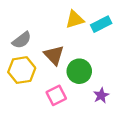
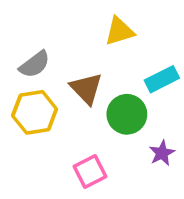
cyan rectangle: (101, 24) -> (162, 79), moved
pink square: (56, 95) -> (90, 171), moved

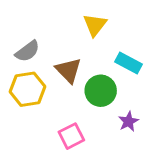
yellow triangle: (119, 31) -> (95, 25), turned -35
cyan rectangle: (162, 79) -> (128, 63), turned 55

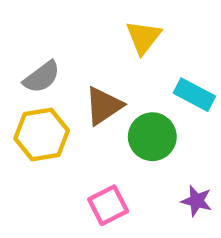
brown triangle: (68, 70) -> (104, 106), turned 40
purple star: (128, 121) -> (197, 201), moved, turned -30

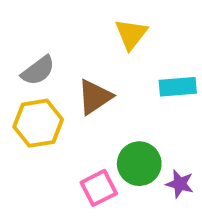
cyan rectangle: (194, 95) -> (178, 87), turned -33
green circle: (152, 137) -> (139, 164), moved

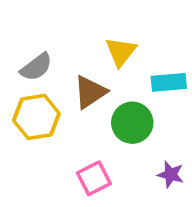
yellow triangle: (131, 34) -> (121, 52), moved
green circle: (139, 164) -> (132, 123), moved

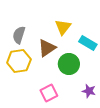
gray semicircle: (36, 67) -> (19, 35), turned 144
cyan rectangle: (169, 82) -> (88, 43), turned 36

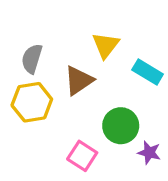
green circle: (69, 64) -> (121, 126), moved
pink square: (49, 93) -> (82, 156), turned -30

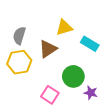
yellow triangle: (106, 45) -> (64, 27), turned 36

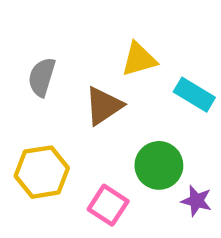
yellow hexagon: (19, 62) -> (42, 172), moved

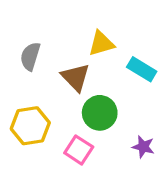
brown triangle: (104, 106) -> (75, 77), turned -40
green circle: (159, 165) -> (100, 113), moved

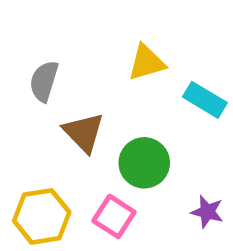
brown triangle: (75, 77) -> (84, 132), moved
yellow hexagon: (30, 126) -> (42, 216), moved

